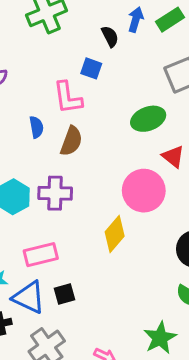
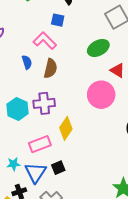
pink L-shape: (68, 98) -> (45, 41), turned 150
yellow diamond: (115, 234) -> (66, 128), moved
blue triangle: (29, 297) -> (36, 173), turned 45

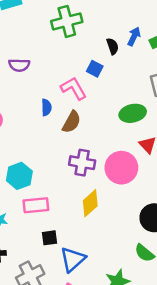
purple cross: (44, 103) -> (82, 163), moved
cyan hexagon: (17, 109) -> (19, 176), moved
yellow diamond: (66, 128) -> (90, 203), moved
blue triangle: (36, 173) -> (73, 259), moved

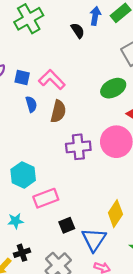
blue square: (95, 69) -> (22, 78), moved
yellow diamond: (90, 203) -> (115, 214), moved

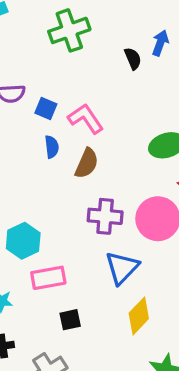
blue triangle: (94, 240) -> (122, 268), moved

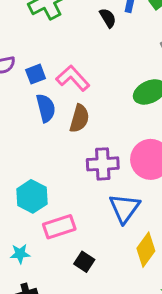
blue square: (46, 108) -> (36, 74), turned -36
blue semicircle: (52, 147) -> (46, 108), size x1.4
black square: (70, 320) -> (84, 262), turned -36

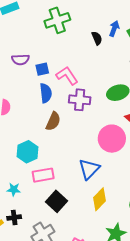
brown semicircle: (79, 118) -> (53, 121), moved
purple cross: (103, 164) -> (80, 100), moved
black square: (84, 262) -> (56, 201), size x1.5

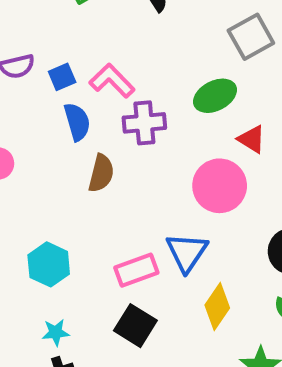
cyan hexagon: (28, 152) -> (49, 264), moved
pink rectangle: (43, 175) -> (136, 270), moved
cyan star: (14, 189) -> (56, 332), moved

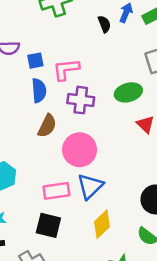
pink L-shape: (112, 81) -> (66, 69), turned -64
pink circle: (220, 186) -> (80, 150), moved
black square: (135, 326) -> (48, 225), turned -30

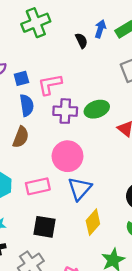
green ellipse: (128, 92) -> (97, 109), moved
brown semicircle: (47, 126) -> (21, 137), moved
pink rectangle: (56, 191) -> (38, 186), moved

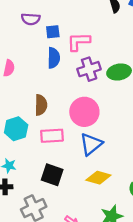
purple cross: (65, 111) -> (89, 69), turned -30
brown semicircle: (21, 137) -> (41, 105), moved, turned -30
yellow diamond: (93, 222) -> (98, 178), turned 55

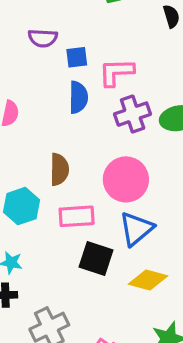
black square: (52, 175) -> (96, 258), moved

